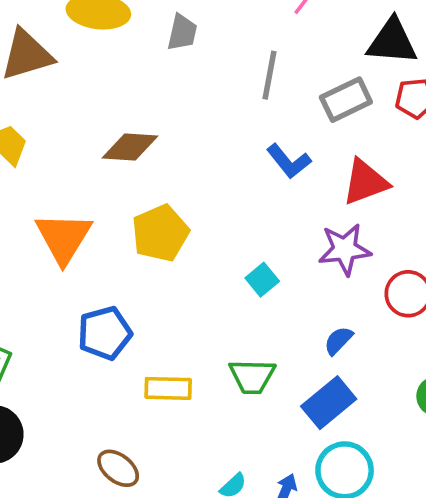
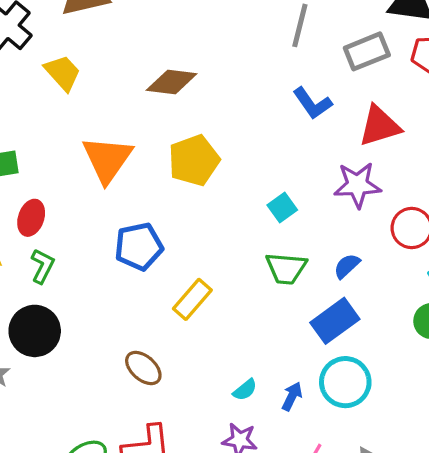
green trapezoid: (252, 376) -> (286, 268), moved
yellow rectangle: (168, 388) -> (192, 299), turned -54

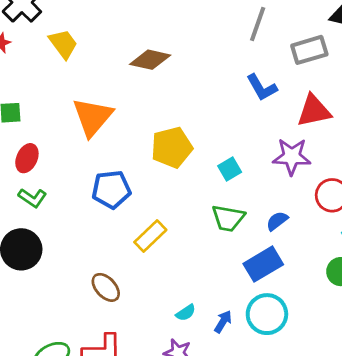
yellow pentagon: (194, 160) -> (172, 147), moved
green L-shape: (42, 266) -> (32, 198), turned 92

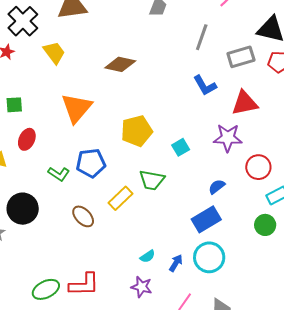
green L-shape: (32, 198) -> (59, 174), moved
green trapezoid: (228, 218) -> (152, 180), moved
brown ellipse: (106, 287) -> (83, 216), moved

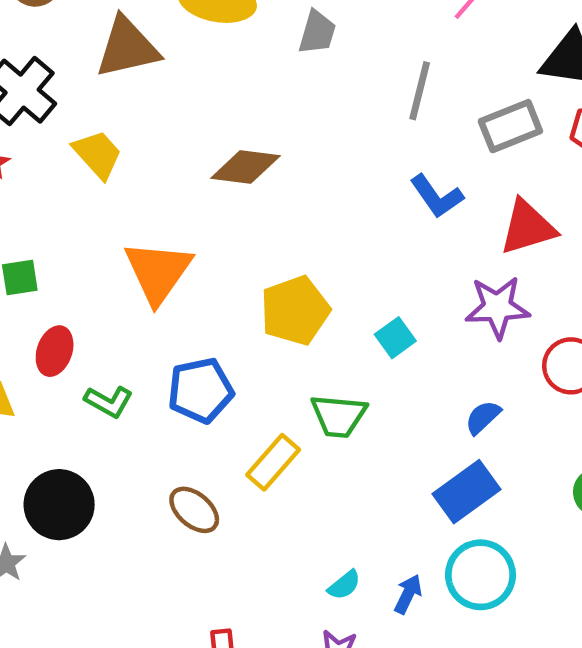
green L-shape: (59, 174) -> (109, 402), moved

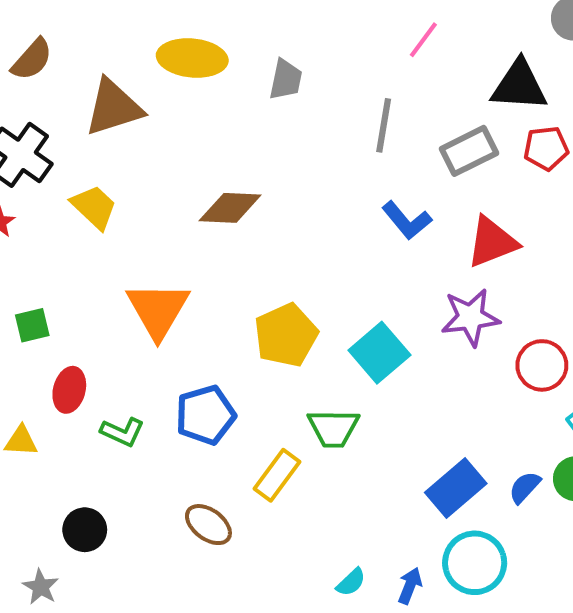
cyan square: (395, 338) -> (379, 353), size x1.6
blue semicircle: (483, 417) -> (525, 487), moved
black circle: (59, 505) -> (85, 530), size x0.7

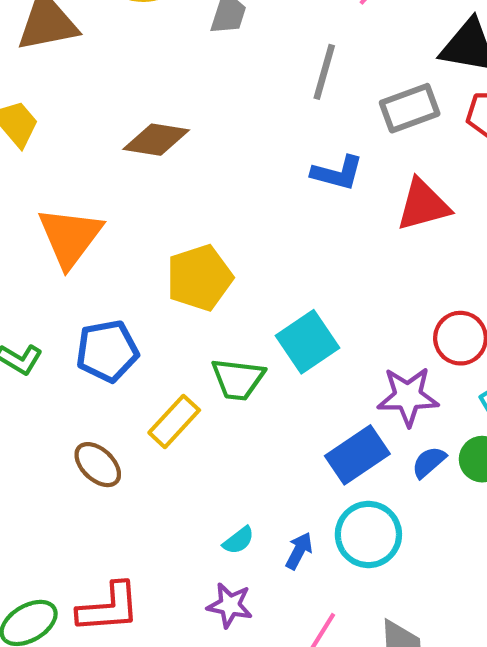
blue L-shape: (407, 220) -> (337, 173), turned -42
purple star: (470, 317) -> (408, 396), moved
cyan square: (379, 353) -> (307, 342), moved

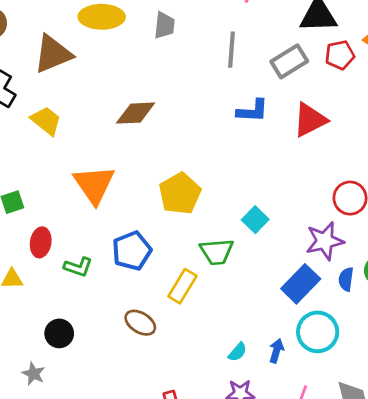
cyan square: (307, 342) -> (255, 220), size x0.7
blue semicircle: (429, 462) -> (346, 279), turned -30

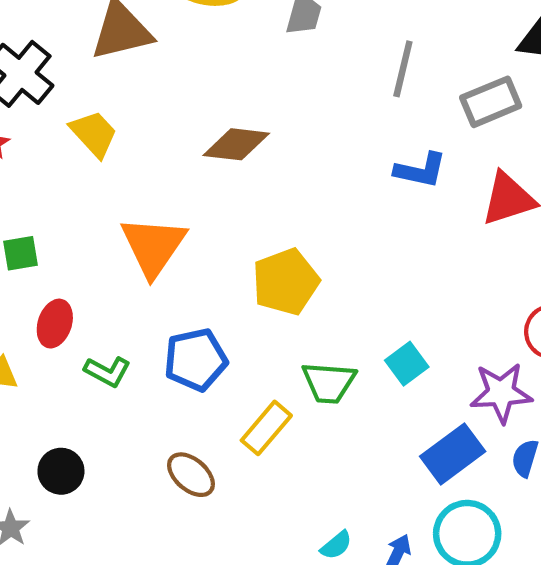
cyan square: (255, 220) -> (407, 364), moved

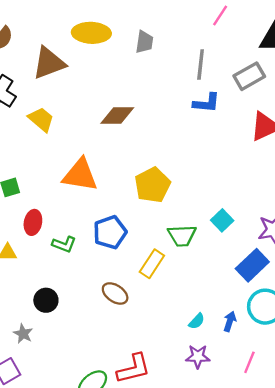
blue L-shape: (420, 170) -> (206, 103), moved
orange triangle: (153, 246) -> (80, 175), turned -48

